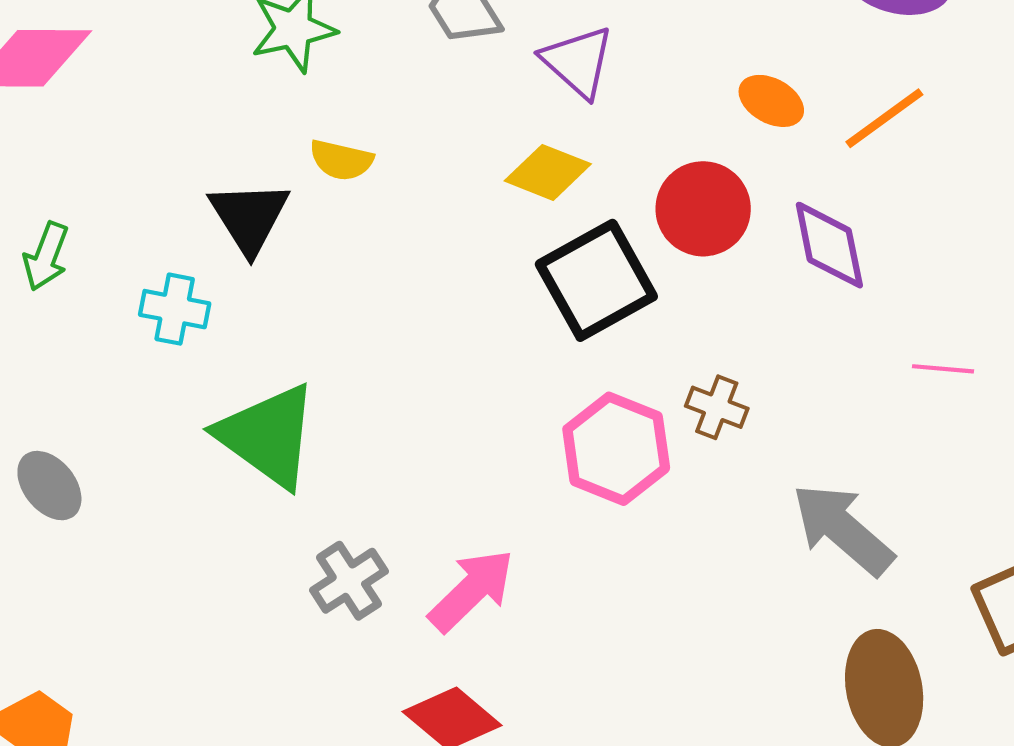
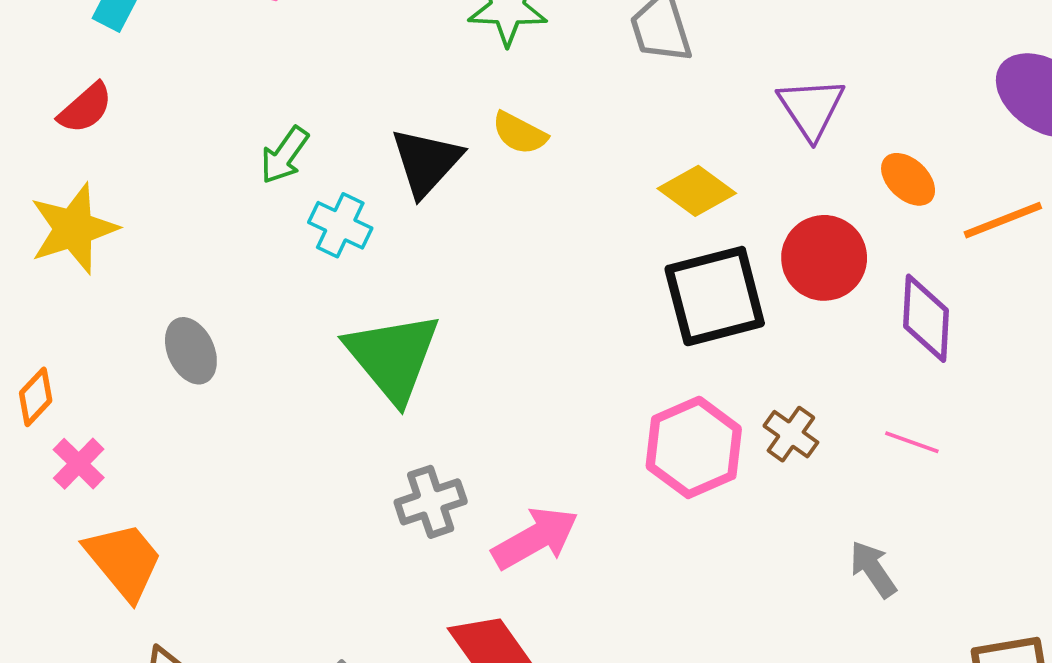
purple triangle: (578, 62) -> (811, 108), moved
green arrow: (46, 256) -> (284, 155), moved
pink line: (943, 369) -> (912, 442), moved
gray arrow: (843, 529) -> (873, 569), size x0.6

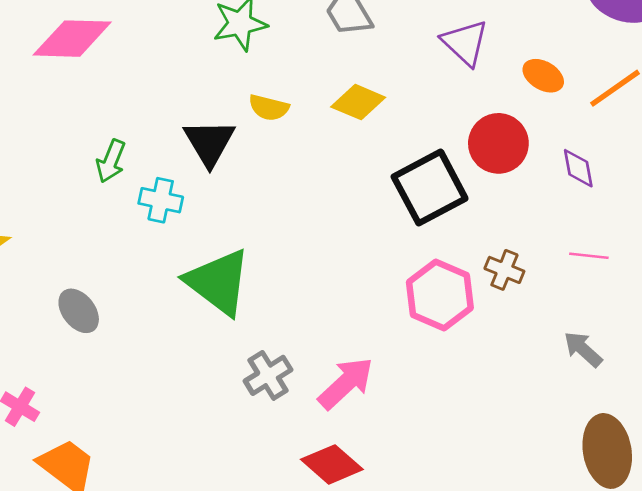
yellow diamond: (697, 191) -> (358, 102), moved
purple diamond: (926, 318) -> (578, 168), size x0.7

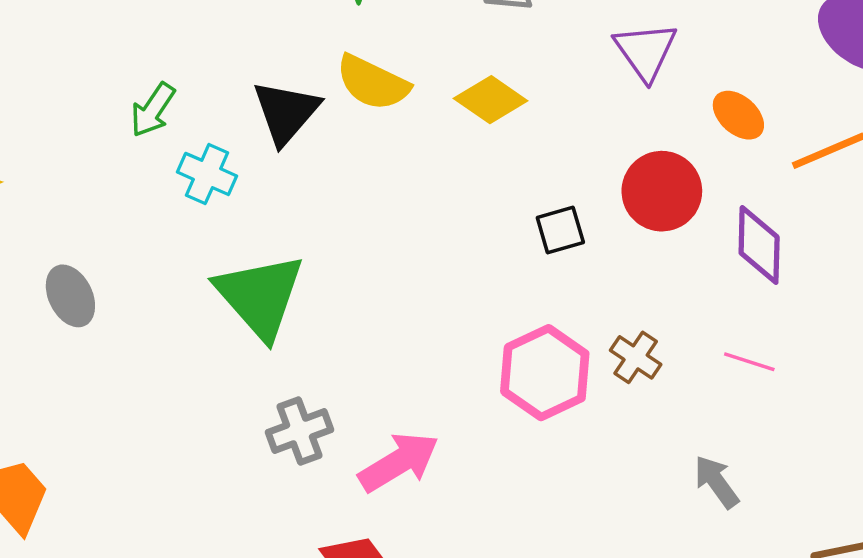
yellow semicircle: (269, 108) -> (373, 83), size x1.4
purple diamond: (578, 168) -> (759, 245), size x1.4
black square: (430, 188) -> (560, 230), size x0.5

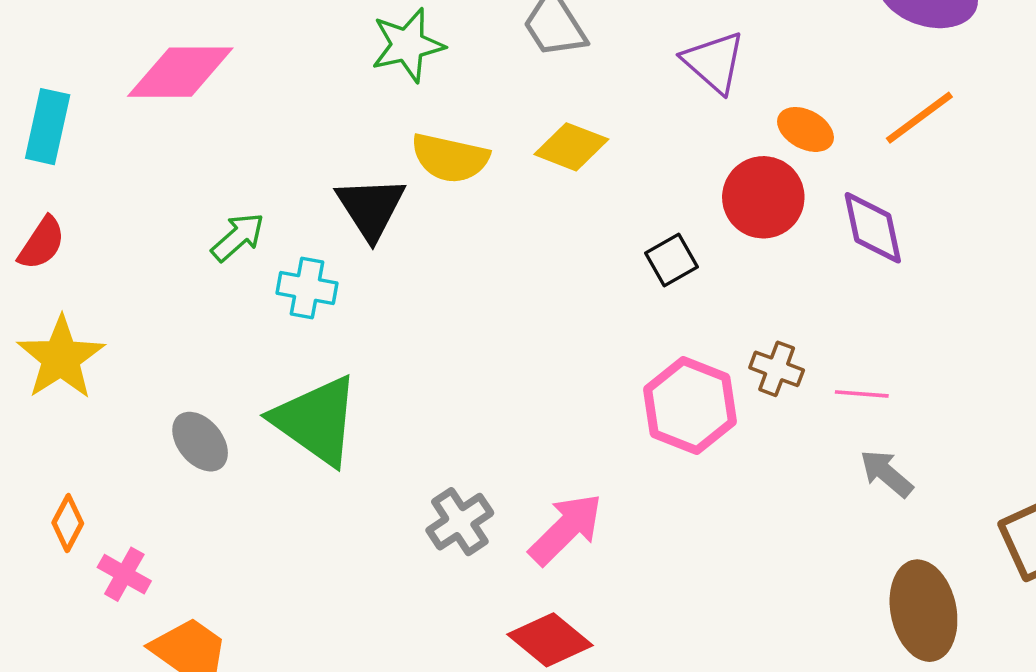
green arrow: (153, 110) -> (238, 237), turned -152
orange ellipse: (738, 115) -> (805, 129), moved
green triangle: (260, 296) -> (316, 420), moved
pink line: (749, 362) -> (862, 394), moved

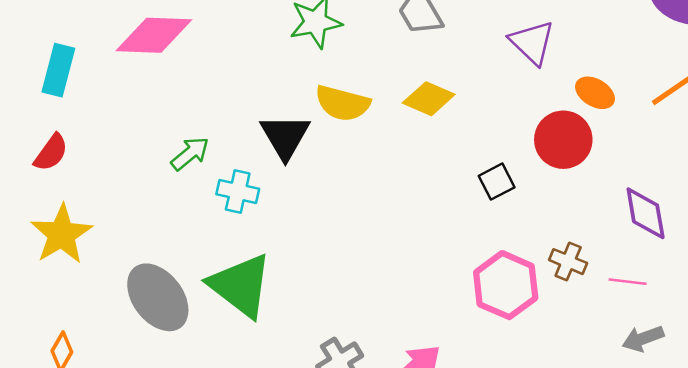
purple diamond: (873, 228) -> (646, 213), moved
gray ellipse: (200, 442) -> (158, 297), size x1.6
gray arrow: (886, 473) -> (643, 339), turned -63

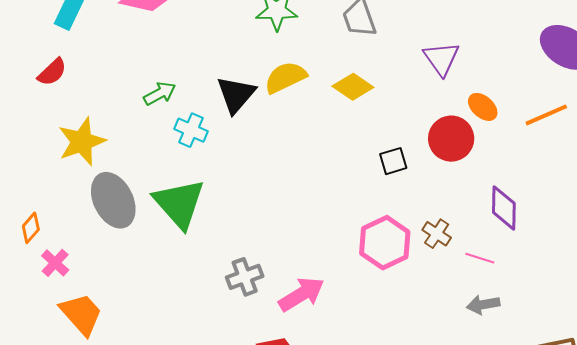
yellow semicircle: (343, 103) -> (285, 77), turned 129
yellow star: (61, 234) -> (82, 142), moved

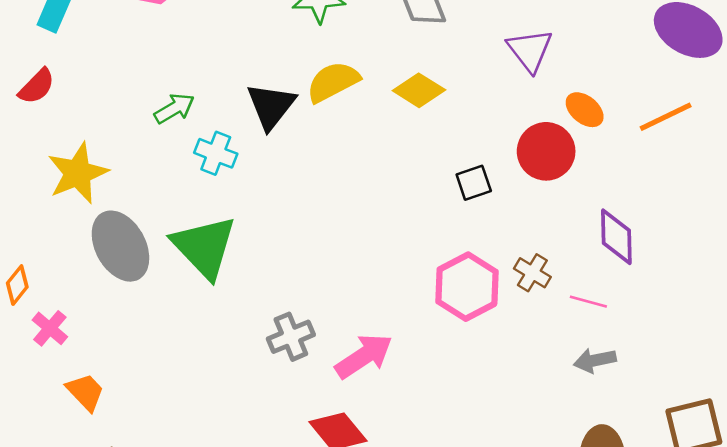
orange trapezoid: (81, 314) -> (85, 392), size x0.7

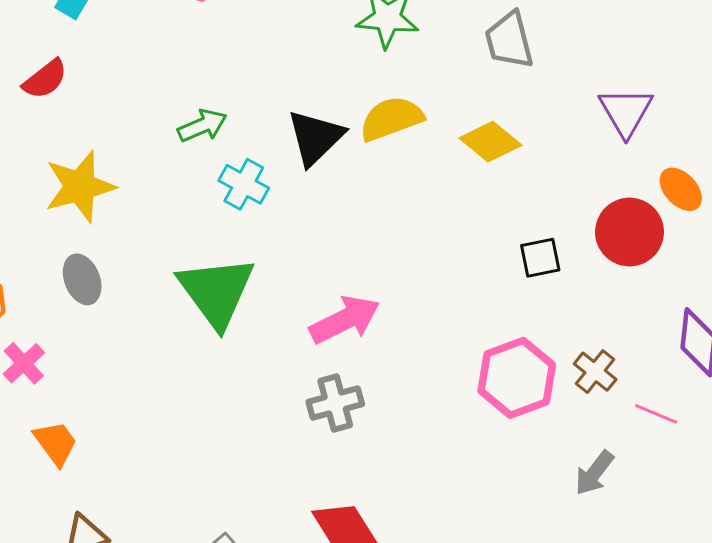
gray ellipse: (120, 246) -> (82, 279), moved, size x0.6
gray cross: (291, 337) -> (335, 403), moved
pink arrow: (364, 356) -> (345, 320), moved
gray arrow: (595, 360) -> (594, 473), moved, turned -48

